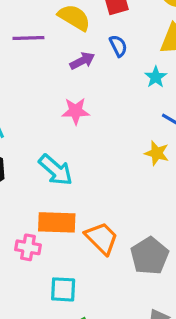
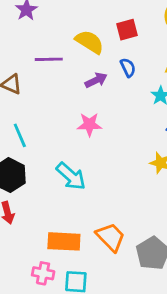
orange rectangle: (57, 222) -> (64, 241), moved
pink cross: (28, 247) -> (43, 273), moved

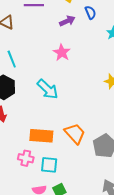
pink star: (89, 125) -> (62, 53), turned 30

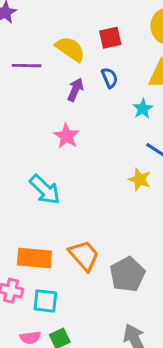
purple arrow: (67, 21) -> (75, 90), turned -42

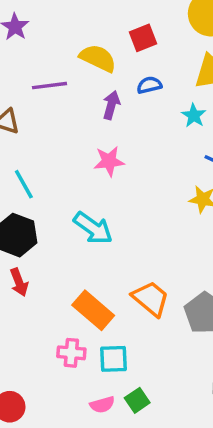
blue semicircle: (110, 78) -> (149, 85), turned -72
pink star: (66, 136) -> (109, 161), turned -30
orange rectangle: (35, 258) -> (93, 310), turned 44

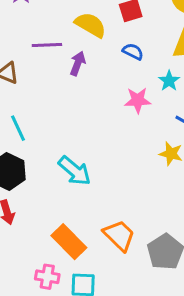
blue semicircle: (149, 85) -> (133, 51), turned 35
purple arrow: (111, 105) -> (78, 63), moved
pink star: (109, 161) -> (138, 100), moved

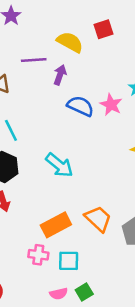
blue semicircle: (133, 51) -> (80, 106), moved, size x1.5
pink star: (138, 100) -> (111, 105), turned 30
orange rectangle: (69, 242) -> (56, 225), turned -72

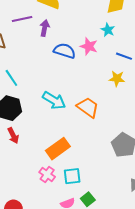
orange trapezoid: (98, 219) -> (88, 107), moved
pink cross: (38, 255) -> (47, 175), turned 35

